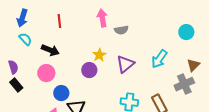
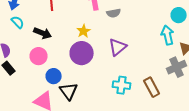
yellow star: (99, 55) -> (84, 31), moved
cyan arrow: (159, 59) -> (168, 35), moved, turned 132
purple circle: (89, 70) -> (82, 53), size x1.5

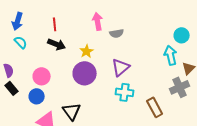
black arrow: (43, 33) -> (57, 44), moved
blue circle: (54, 76) -> (37, 96), moved
cyan cross: (122, 85) -> (125, 92), moved

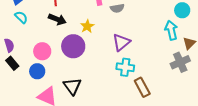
purple circle: (85, 73) -> (73, 46), moved
brown rectangle: (155, 107) -> (142, 87), moved

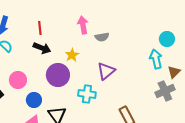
pink circle: (42, 51) -> (18, 80), moved
cyan cross: (125, 67) -> (87, 94), moved
blue circle: (37, 71) -> (34, 100), moved

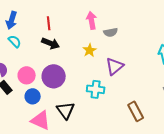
yellow star: (72, 55) -> (90, 50), moved
purple circle: (58, 75) -> (54, 76), moved
blue circle: (34, 100) -> (33, 96), moved

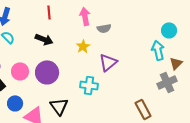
red line: (49, 23) -> (49, 12), moved
blue circle: (33, 96) -> (15, 103), moved
brown rectangle: (136, 111) -> (143, 109), moved

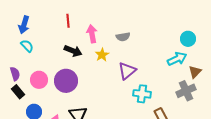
pink arrow: (85, 16) -> (92, 34), moved
black arrow: (44, 39) -> (73, 51), moved
cyan arrow: (158, 50) -> (177, 59), turned 78
cyan cross: (89, 85) -> (142, 94), moved

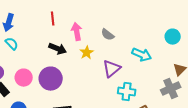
gray semicircle: (123, 37) -> (108, 35), turned 48
cyan arrow: (177, 59) -> (142, 55), moved, turned 48

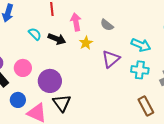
cyan semicircle: (12, 44) -> (35, 34), moved
purple circle: (51, 79) -> (50, 81), moved
cyan cross: (127, 92) -> (140, 70), moved

